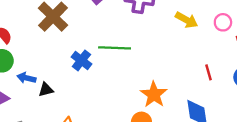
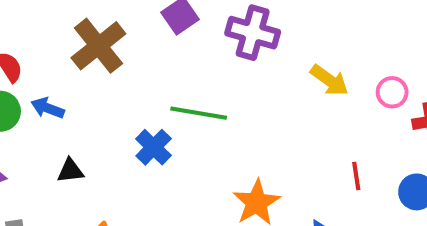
blue cross: (81, 60) -> (154, 147), moved
blue arrow: (26, 78) -> (48, 108), moved

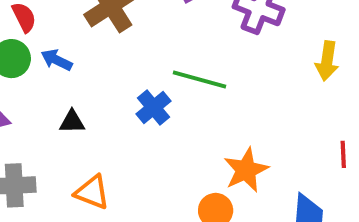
yellow arrow: (329, 80) -> (327, 61), turned 57

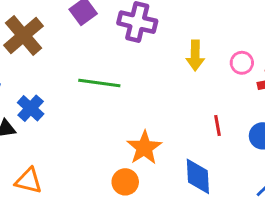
blue cross: (153, 107) -> (31, 108), moved

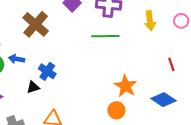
green line: (99, 83) -> (105, 36), moved
blue diamond: (198, 176) -> (164, 100), turned -45

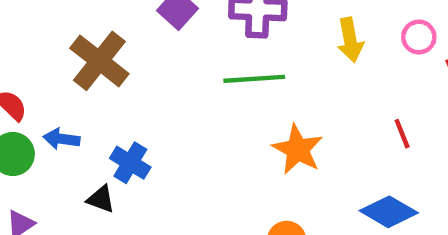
orange star: (126, 86) -> (298, 149), moved
black triangle: (33, 87) -> (101, 199), turned 40

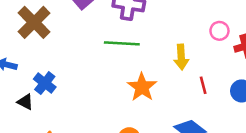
yellow arrow: (350, 40) -> (181, 57), moved

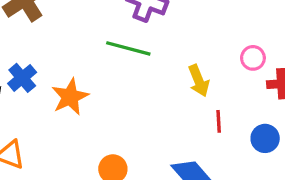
yellow arrow: (181, 57) -> (199, 81), turned -30
orange star: (142, 87) -> (70, 97), moved

